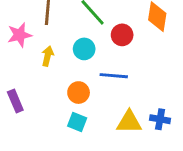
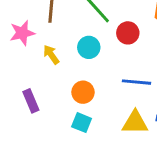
yellow arrow: (48, 56) -> (51, 55), turned -48
blue line: (114, 76) -> (136, 82), moved
purple rectangle: (15, 101) -> (31, 101), moved

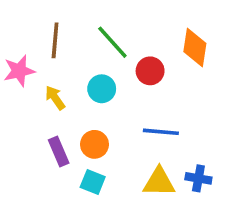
purple rectangle: (31, 101) -> (59, 152), moved

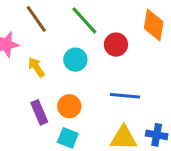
brown line: (55, 40) -> (36, 19), turned -40

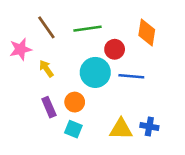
green line: (84, 20) -> (88, 29), turned -56
cyan circle: (75, 60) -> (95, 72), moved, size x1.5
blue line: (125, 96) -> (131, 76), moved

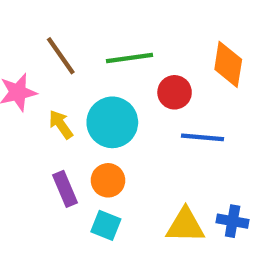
cyan circle: (95, 72) -> (112, 122), moved

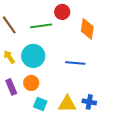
red circle: (175, 92) -> (62, 12), moved
cyan square: (106, 225) -> (40, 104), moved

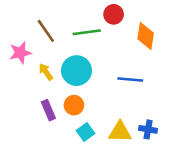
cyan square: (40, 104) -> (85, 132), turned 32

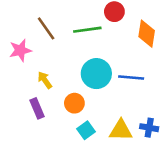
cyan circle: (77, 71) -> (96, 74), moved
yellow arrow: (46, 72) -> (45, 80), moved
purple rectangle: (48, 110) -> (37, 108), moved

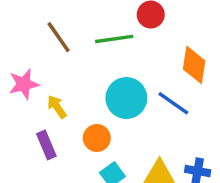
orange diamond: (147, 34) -> (194, 65), moved
pink star: (20, 50) -> (24, 84), moved
blue line: (131, 77) -> (173, 103), turned 30

